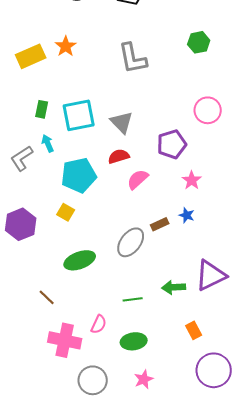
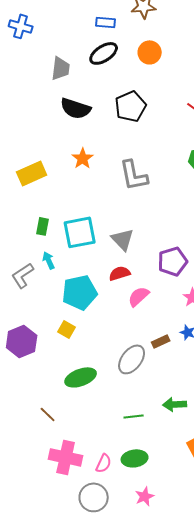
orange star: (66, 46) -> (83, 158), moved
pink semicircle: (99, 324) -> (104, 463), moved

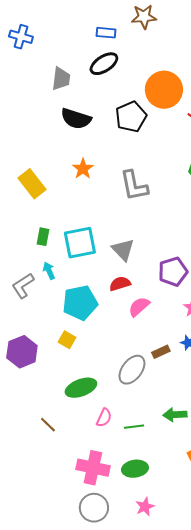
orange circle: (150, 52) -> (164, 90), moved, size x1.6
yellow rectangle: (32, 173) -> (32, 184), turned 76
pink cross: (66, 457) -> (93, 468), moved
pink semicircle: (104, 463) -> (104, 418), moved

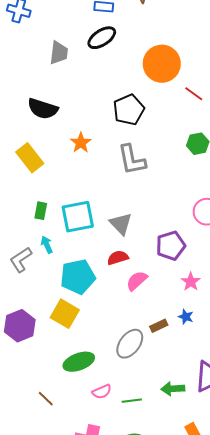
black pentagon: (131, 117) -> (129, 110), moved
black semicircle: (76, 119) -> (43, 109), moved
yellow square: (67, 340) -> (65, 314), size x1.6
pink semicircle: (104, 418) -> (102, 392), turned 42

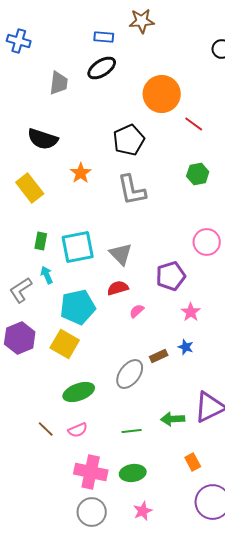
pink semicircle: (137, 281) -> (137, 311), size x0.7
purple hexagon: (20, 326) -> (20, 338), moved
pink semicircle: (102, 392) -> (78, 430), moved

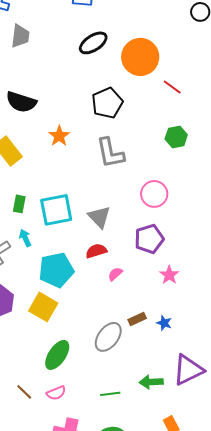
black ellipse: (102, 68) -> (93, 43), moved
gray trapezoid: (59, 83) -> (20, 36), moved
pink circle: (207, 242) -> (154, 194), moved
blue star: (186, 347) -> (164, 323), moved
green ellipse: (79, 392) -> (57, 355), turned -36

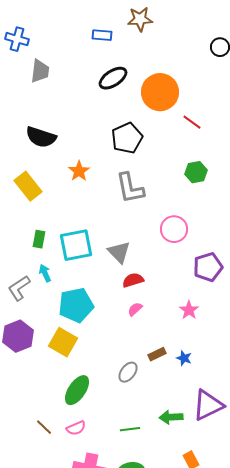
purple pentagon: (149, 239) -> (208, 267), moved
red semicircle: (96, 251) -> (133, 280), moved
gray ellipse: (108, 337) -> (128, 372), size x0.7

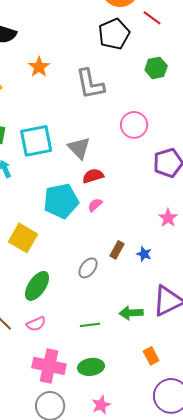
black pentagon: (127, 138) -> (114, 34), moved
cyan pentagon: (76, 305) -> (61, 201), moved
pink star: (189, 310) -> (168, 218), moved
brown rectangle: (157, 354) -> (117, 250), turned -36

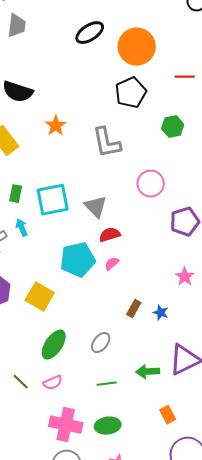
red line: (152, 18) -> (185, 77), moved, turned -36
gray ellipse: (88, 268) -> (101, 343), moved

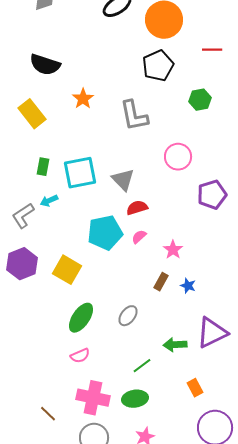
cyan arrow: (22, 228) -> (49, 201), turned -90
pink star: (185, 277) -> (173, 250), moved
brown line: (21, 382) -> (48, 414), moved
green line: (107, 384) -> (142, 366), moved, turned -30

